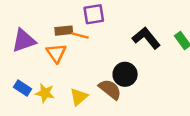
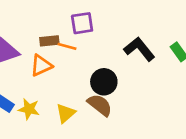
orange triangle: (56, 53) -> (41, 65), turned 40
black circle: (125, 74) -> (104, 82), moved

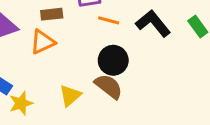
orange line: (67, 46) -> (109, 20), moved
yellow star: (29, 109) -> (21, 103), moved, turned -30

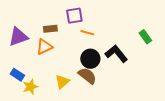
black L-shape: (153, 23) -> (116, 54), moved

